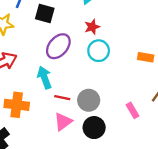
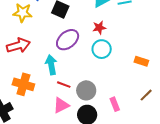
pink rectangle: (132, 110) -> (115, 104), moved

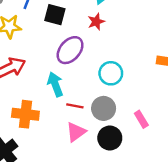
red star: (99, 28) -> (96, 22), moved
cyan circle: (102, 49) -> (111, 73), moved

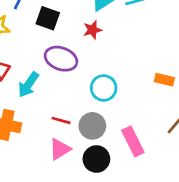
purple ellipse: (70, 50) -> (61, 59), turned 64
cyan arrow: (55, 84) -> (28, 85), moved, turned -130
pink rectangle: (141, 119) -> (133, 141), size x1.5

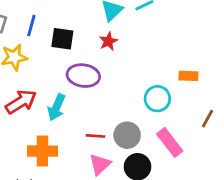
cyan circle: (104, 88) -> (157, 99), moved

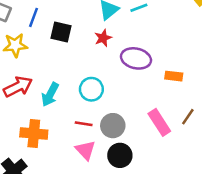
purple ellipse: (83, 76) -> (136, 58), moved
cyan circle: (157, 99) -> (91, 89), moved
pink rectangle: (170, 142) -> (159, 122), moved
pink triangle: (100, 164) -> (85, 150), turned -35

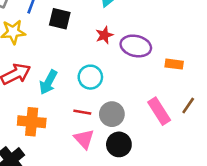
red star: (103, 38) -> (104, 35), moved

